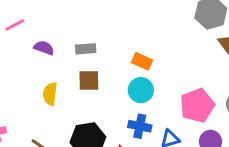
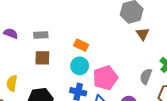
yellow semicircle: (50, 94) -> (12, 83), moved
pink pentagon: (197, 106) -> (105, 78), moved

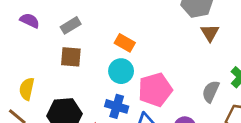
gray rectangle: (41, 35) -> (71, 25), turned -32

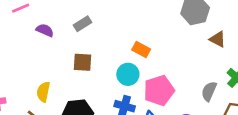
gray rectangle: (71, 25) -> (83, 24), moved
brown triangle: (210, 33) -> (218, 39), moved, turned -30
orange rectangle: (125, 43) -> (141, 49), moved

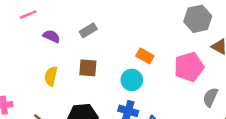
pink pentagon: (159, 90) -> (189, 67), moved
yellow semicircle: (43, 92) -> (51, 76), moved

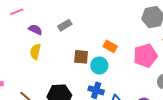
brown square: (88, 68) -> (81, 57), moved
yellow semicircle: (51, 76) -> (35, 52), moved

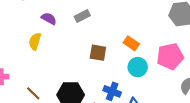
yellow semicircle: (35, 52) -> (35, 41), moved
cyan circle: (99, 65) -> (138, 67), moved

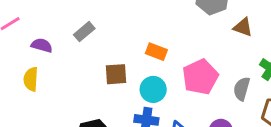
pink pentagon: (170, 56) -> (200, 77), moved
cyan circle: (138, 67) -> (153, 89), moved

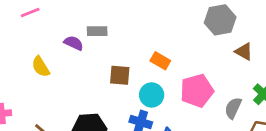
gray rectangle: (84, 32) -> (97, 31), turned 30
purple semicircle: (42, 45) -> (74, 43), moved
yellow semicircle: (31, 79) -> (41, 67), turned -45

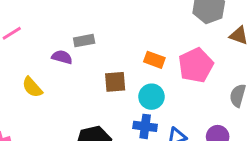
pink pentagon: (197, 91) -> (196, 65), moved

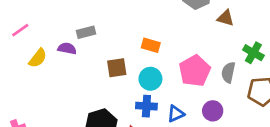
pink pentagon: (196, 65) -> (195, 71), moved
yellow semicircle: (32, 87) -> (38, 58), moved, turned -96

